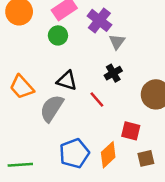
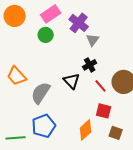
black triangle: (67, 81) -> (72, 81), moved, turned 30
red line: (97, 99) -> (101, 86), moved
blue pentagon: (74, 153) -> (44, 126), moved
brown square: (146, 158) -> (116, 133), turned 32

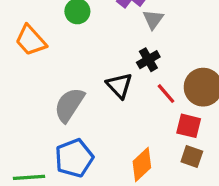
orange trapezoid: (17, 76) -> (31, 40), moved
red square: (104, 111) -> (189, 126), moved
brown square: (116, 133) -> (192, 156), moved

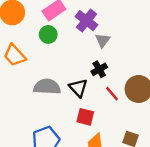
gray semicircle: (69, 105) -> (47, 87), moved, turned 60
red square: (189, 126) -> (85, 117), moved

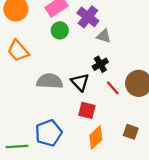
green circle: (48, 34) -> (60, 30), moved
gray triangle: (103, 40) -> (104, 36), turned -49

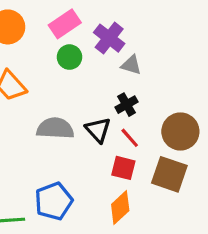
red line: (113, 88) -> (130, 138), moved
red square: (87, 110) -> (123, 168), moved
brown square: (131, 132) -> (169, 174), moved, size x1.6

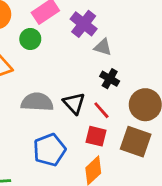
green circle: (69, 57) -> (30, 39), moved
black cross: (127, 105) -> (110, 79), moved, turned -30
blue pentagon: (54, 201) -> (49, 150), moved

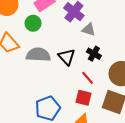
gray semicircle: (37, 102) -> (38, 55), moved
black triangle: (74, 103) -> (67, 57), moved

